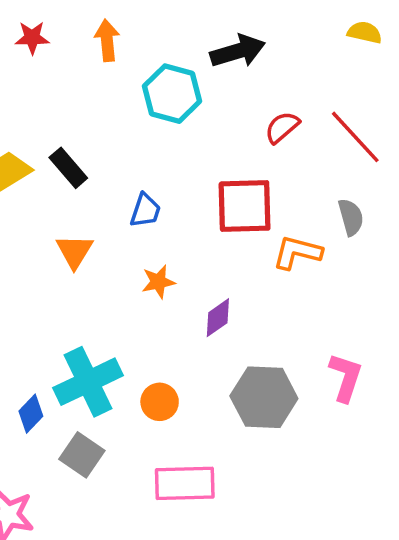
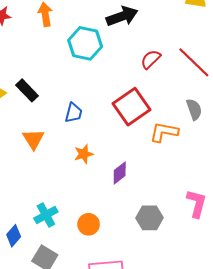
red square: (245, 206) -> (131, 107), turned -30
cyan cross: (88, 382) -> (46, 215), size x0.6
gray hexagon: (264, 397) -> (149, 218), size x0.7

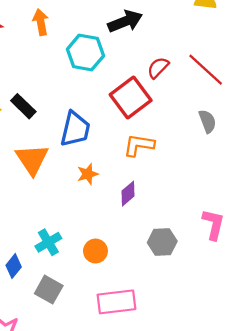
red square: (131, 107) -> (131, 98), moved
blue trapezoid: (74, 113) -> (75, 129), size x1.6
orange L-shape: (164, 132) -> (139, 145), moved
orange triangle: (33, 139) -> (32, 159), size x1.4

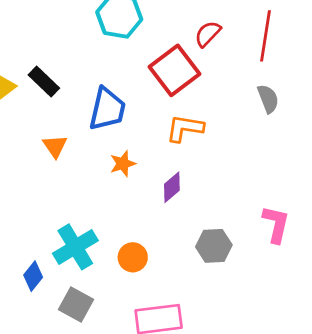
red line: (206, 70) -> (266, 36), turned 57
orange triangle: (32, 159) -> (55, 146), size x0.6
cyan cross: (48, 242) -> (75, 247), size x1.4

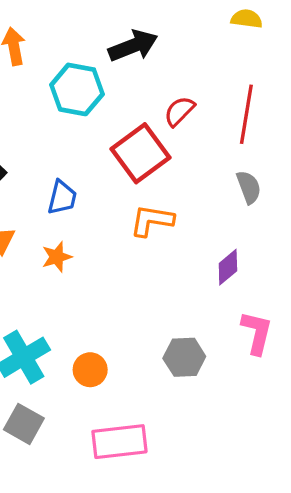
blue trapezoid: (107, 109) -> (62, 197), size x0.7
orange star: (123, 164) -> (57, 257), moved
purple diamond: (172, 187) -> (228, 267), moved

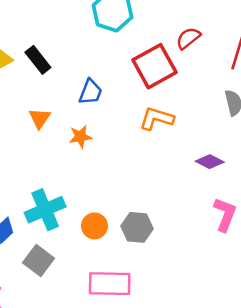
purple diamond: (228, 267) -> (210, 162), turned 60
gray hexagon: (184, 357) -> (137, 227), moved

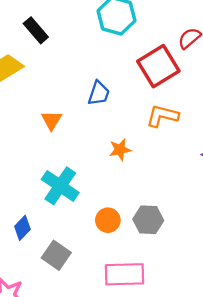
black rectangle: (38, 60) -> (36, 30), moved
orange star: (80, 137) -> (120, 150), moved
cyan cross: (45, 210) -> (60, 186), moved, turned -30

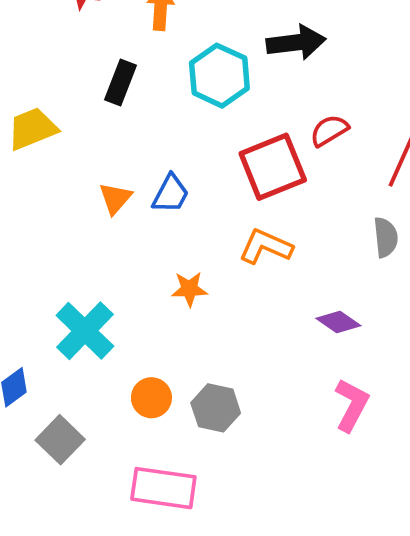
black rectangle: (36, 30) -> (120, 82), moved, turned 52
orange triangle: (52, 120) -> (115, 198), moved

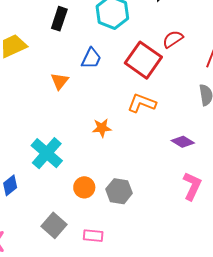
red square: (273, 167) -> (143, 60), turned -30
blue trapezoid: (171, 194) -> (91, 58), moved
gray square: (60, 440) -> (54, 225), moved
pink rectangle: (163, 488) -> (93, 236), size x0.6

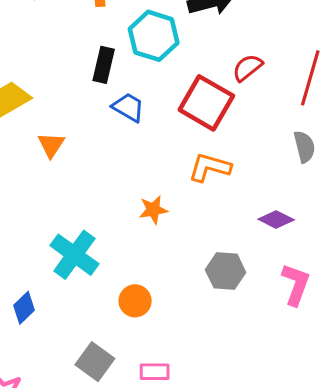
black rectangle: (59, 19) -> (104, 65), moved
blue trapezoid: (91, 58) -> (128, 107), turned -80
orange triangle: (60, 81) -> (51, 145), moved
gray hexagon: (119, 191) -> (226, 271), moved

